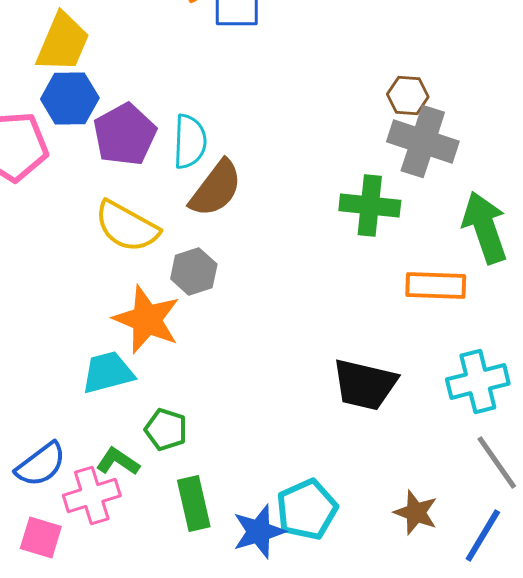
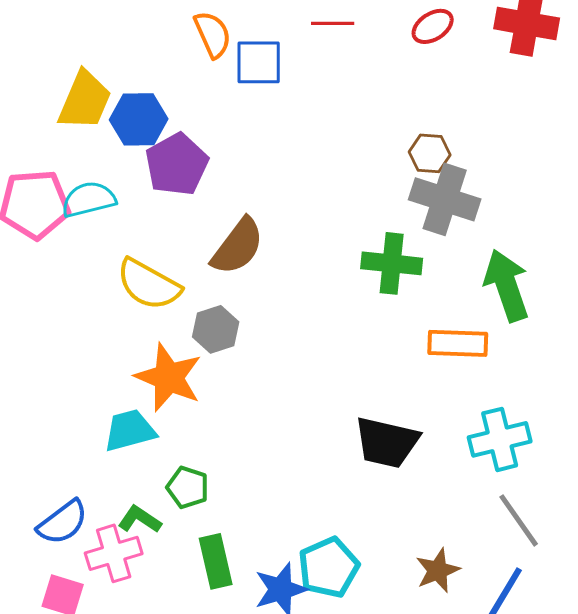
blue hexagon: (70, 98) -> (139, 119), moved
purple pentagon: (125, 134) -> (177, 164), moved
cyan semicircle: (190, 142) -> (89, 199), moved, turned -106
brown star: (416, 512) -> (438, 570), turned 30

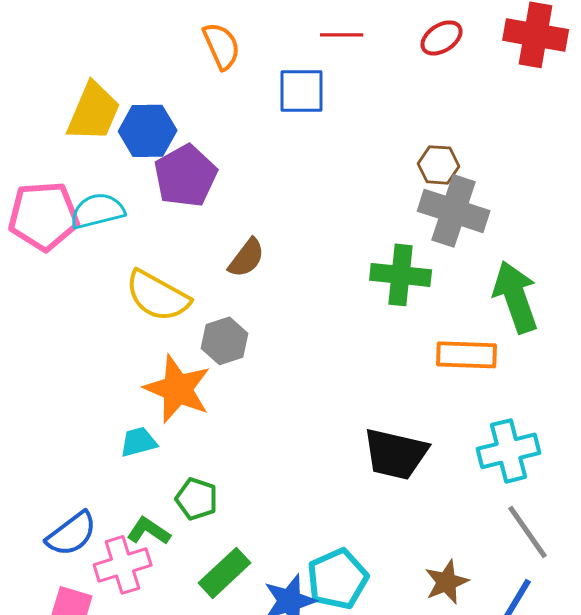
blue square: (259, 62) -> (302, 91), moved
brown semicircle: (238, 246) -> (247, 258), size x0.7
cyan trapezoid: (130, 430) -> (139, 442), size x0.7
green rectangle: (216, 561) -> (225, 573), turned 60

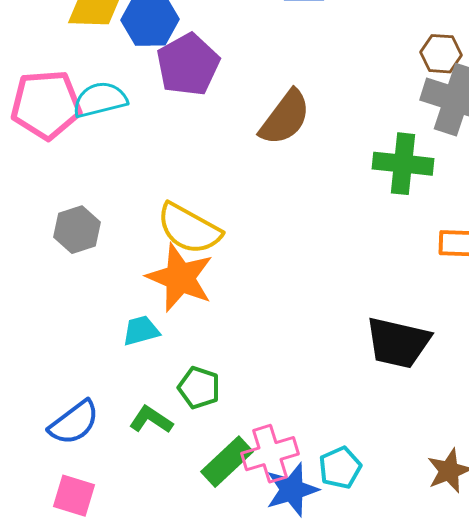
brown semicircle: (247, 258) -> (285, 118), moved, size x1.4
yellow semicircle: (158, 296) -> (189, 229), moved
gray hexagon: (225, 341) -> (77, 230), moved
pink cross: (123, 565) -> (270, 454), moved
cyan pentagon: (338, 579) -> (340, 468), size x0.7

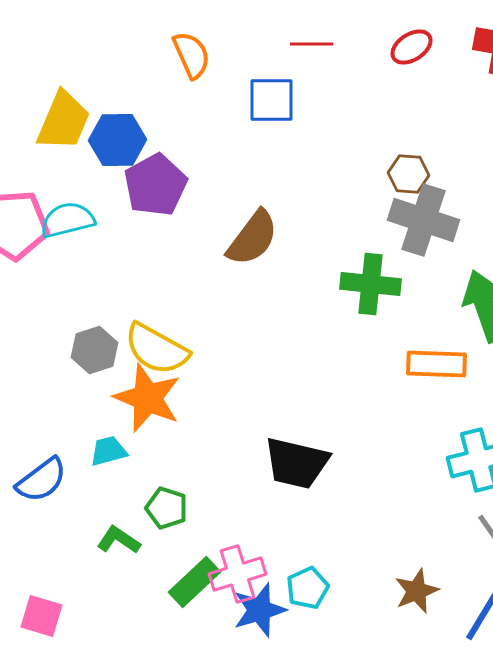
gray hexagon: (77, 230) -> (94, 350), moved
black trapezoid: (398, 343) -> (296, 463), moved
blue semicircle: (74, 423) -> (42, 480), moved

